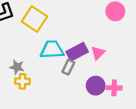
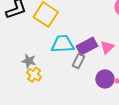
yellow cross: (22, 81) -> (34, 75), turned 32

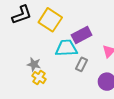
purple rectangle: (87, 46) -> (82, 35), moved

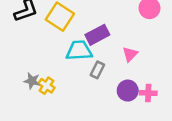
gray star: (34, 64) -> (32, 81), moved

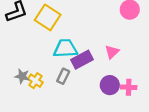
purple rectangle: (97, 35) -> (82, 60), moved
gray rectangle: (97, 70) -> (63, 76), moved

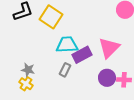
pink triangle: (112, 52) -> (109, 48), size x1.6
yellow cross: (35, 81) -> (26, 84), moved

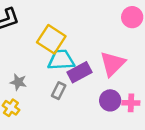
yellow square: (51, 17) -> (51, 39), moved
gray star: (28, 70) -> (18, 82), moved

